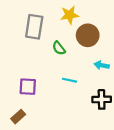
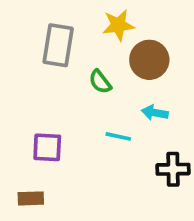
cyan arrow: (102, 65) -> (155, 113), moved
brown rectangle: (18, 117) -> (31, 198), turned 40

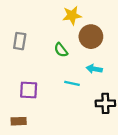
gray rectangle: (58, 45) -> (20, 41), moved, size x0.7

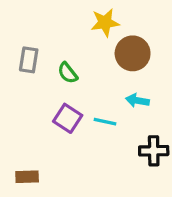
green semicircle: (61, 50) -> (68, 73), moved
purple square: (29, 90) -> (68, 118), moved, turned 30

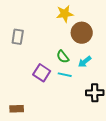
green semicircle: (68, 73) -> (63, 57), moved
cyan arrow: (137, 100) -> (85, 62), turned -48

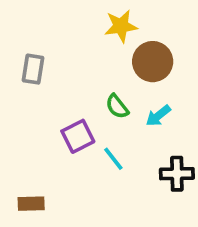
purple square: (42, 73) -> (78, 136), turned 30
cyan line: (65, 75) -> (113, 159), moved, turned 40

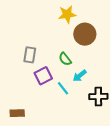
gray rectangle: (33, 69) -> (30, 55), moved
cyan arrow: (158, 116) -> (80, 76), moved

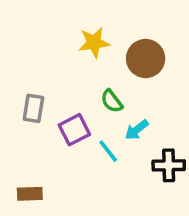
yellow star: (67, 14) -> (94, 43), moved
gray rectangle: (30, 55) -> (33, 108), moved

